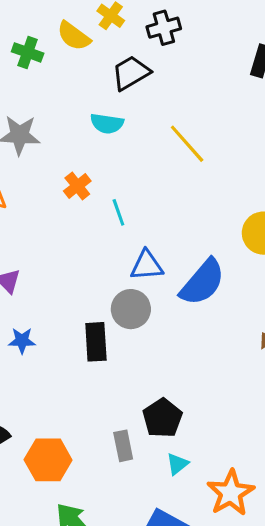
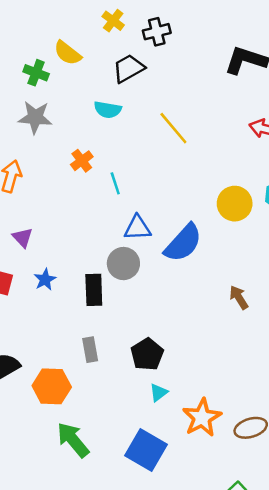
yellow semicircle: (74, 36) -> (68, 53), moved
green cross: (28, 52) -> (36, 73), moved
blue star: (22, 341) -> (45, 280), moved, turned -30
gray rectangle: (123, 446) -> (90, 350), moved

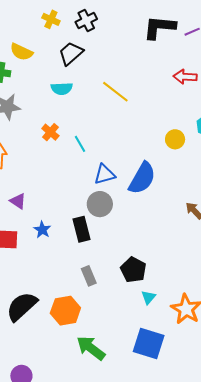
yellow circle: (235, 204) -> (175, 139), size x0.7

